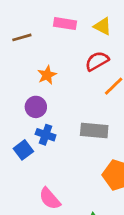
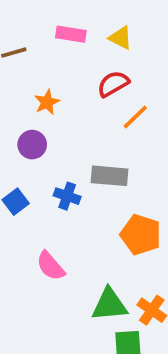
blue cross: (46, 135) -> (67, 196), moved

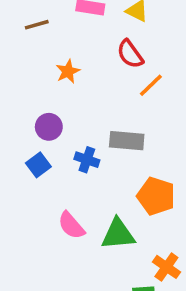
red semicircle: (113, 84) -> (130, 54), turned -96
purple circle: (32, 145) -> (49, 127), moved
green triangle: (109, 305) -> (118, 234), moved

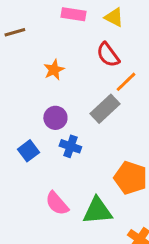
brown line: (37, 25) -> (15, 32), moved
purple circle: (49, 127) -> (55, 118), moved
gray rectangle: (127, 141) -> (105, 109), moved, turned -48

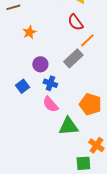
orange star: (54, 70) -> (29, 32), moved
pink semicircle: (57, 203) -> (50, 104), moved

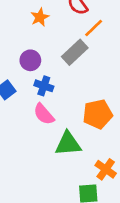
orange star: (29, 32) -> (40, 17), moved
orange pentagon: (90, 104) -> (98, 114), turned -30

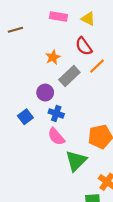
gray rectangle: (75, 52) -> (69, 76), moved
green triangle: (68, 144) -> (76, 161), turned -40

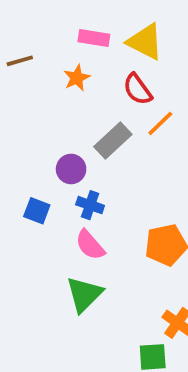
yellow triangle: (88, 19) -> (145, 42), size x1.5
orange star: (53, 57) -> (77, 78), moved
blue square: (25, 117) -> (37, 211), turned -32
green triangle: (76, 161) -> (84, 294), moved

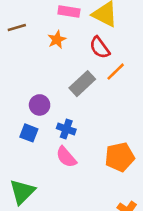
purple circle: (71, 169) -> (40, 105), moved
green triangle: (84, 294) -> (22, 192), moved

